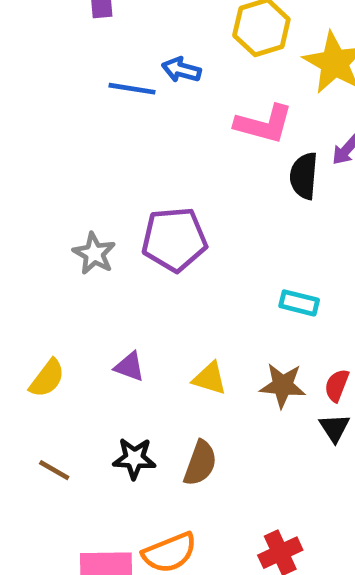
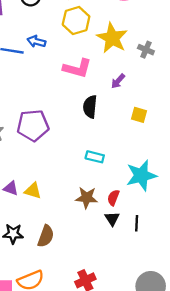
black semicircle: (304, 176) -> (90, 107), moved
yellow triangle: (210, 378) -> (33, 191), moved

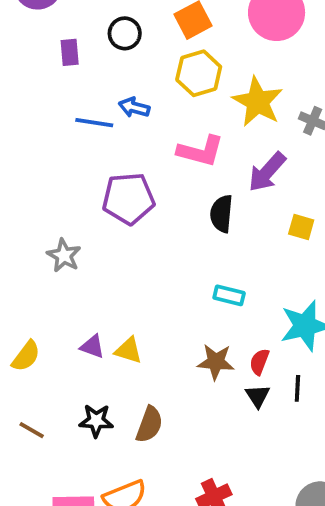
purple arrow: (118, 81) -> (267, 172), size x1.6
purple pentagon: (33, 125) -> (128, 199), moved
black line: (137, 223) -> (297, 388), moved

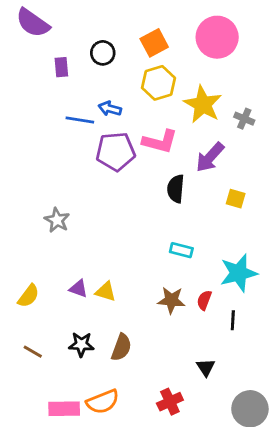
purple pentagon: (128, 199) -> (116, 152), moved
black triangle: (258, 396) -> (206, 367), moved

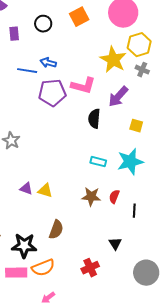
yellow hexagon: (158, 83) -> (139, 45), moved
cyan star: (239, 273) -> (130, 162), moved
black star: (81, 344) -> (24, 246), moved, size x1.4

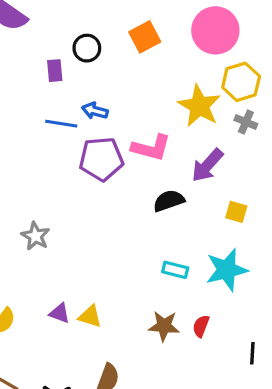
purple rectangle: (14, 34) -> (55, 71), moved
black semicircle: (94, 119) -> (169, 201), turned 66
black line: (134, 211) -> (252, 353), moved

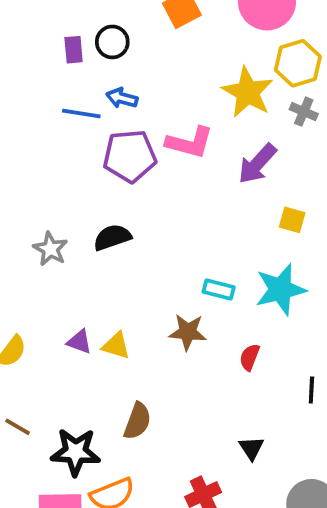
black circle: (87, 48) -> (112, 42), moved
black semicircle: (169, 201) -> (112, 237), moved
brown star: (164, 326) -> (188, 332), moved

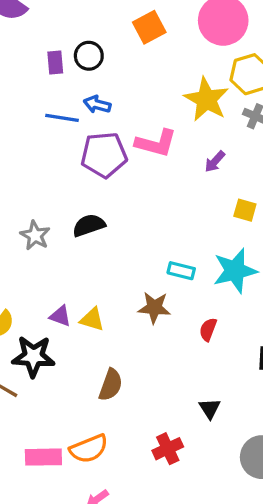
purple arrow: (257, 164) -> (215, 162), size x0.6
black star: (76, 452) -> (33, 356), moved

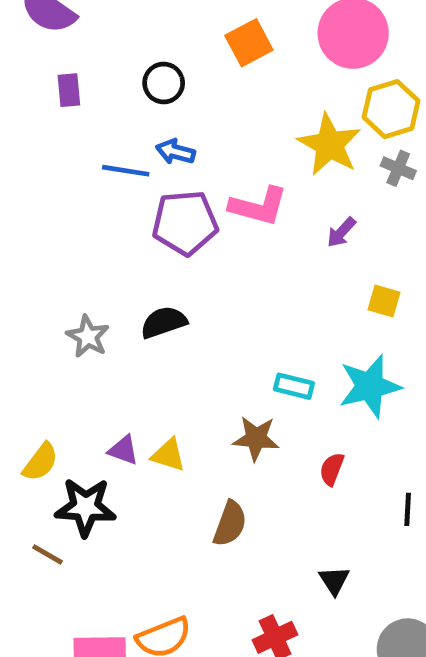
purple rectangle: (55, 62) -> (69, 90), moved
brown semicircle: (111, 385) -> (230, 524), moved

